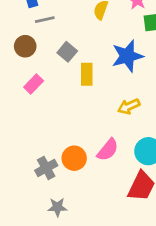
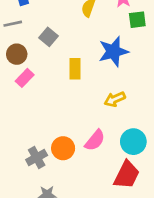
gray line: (45, 20) -> (13, 24), moved
brown circle: (25, 46) -> (17, 54), moved
gray square: (67, 52) -> (49, 37), moved

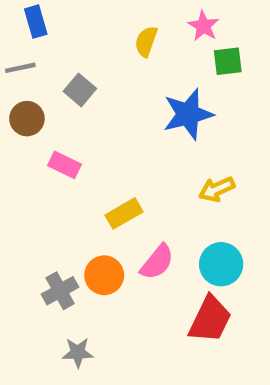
yellow rectangle: (75, 69) -> (124, 213), moved, turned 60
pink rectangle: (25, 78) -> (64, 165), moved, turned 72
yellow arrow: (115, 99) -> (217, 189), moved

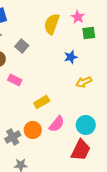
yellow semicircle: (146, 41) -> (52, 24), size x1.5
blue star: (188, 114) -> (71, 57), size x0.6
yellow arrow: (217, 189) -> (84, 82), moved

